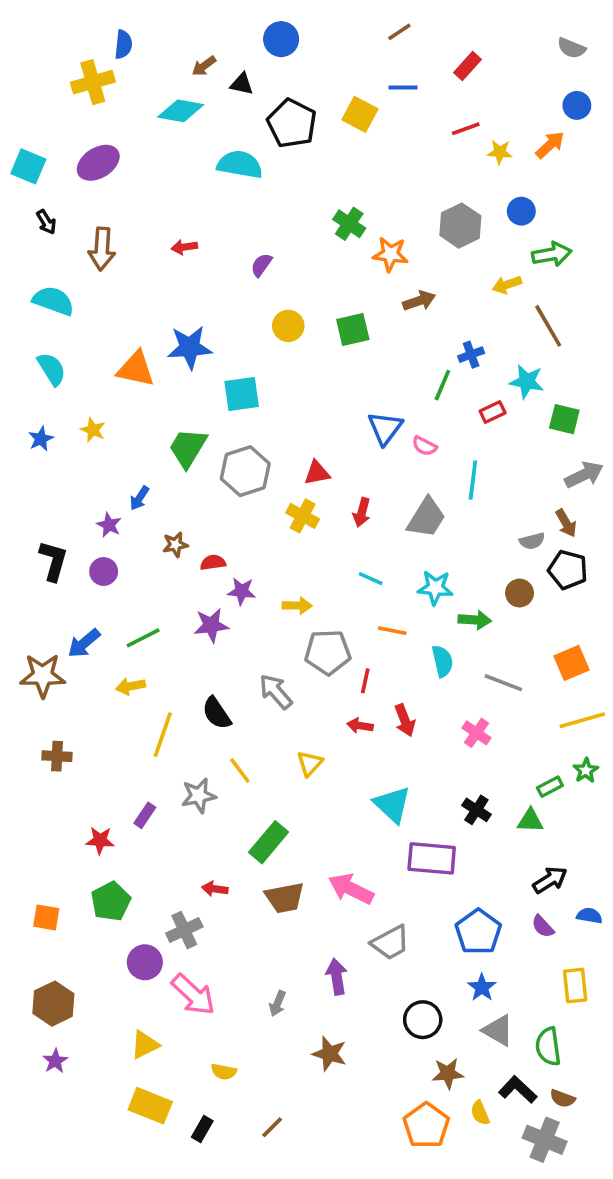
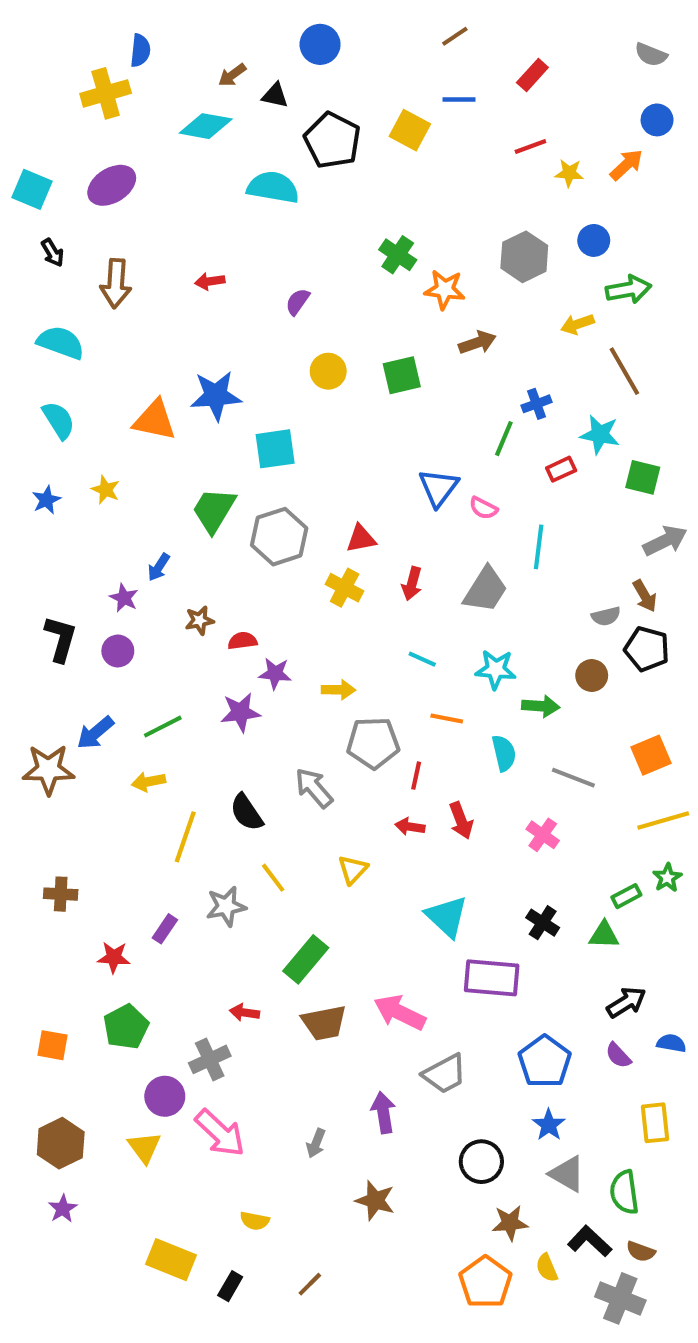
brown cross: (57, 756) -> (61, 894), moved
yellow triangle: (145, 1045) -> (144, 1147), moved, turned -40

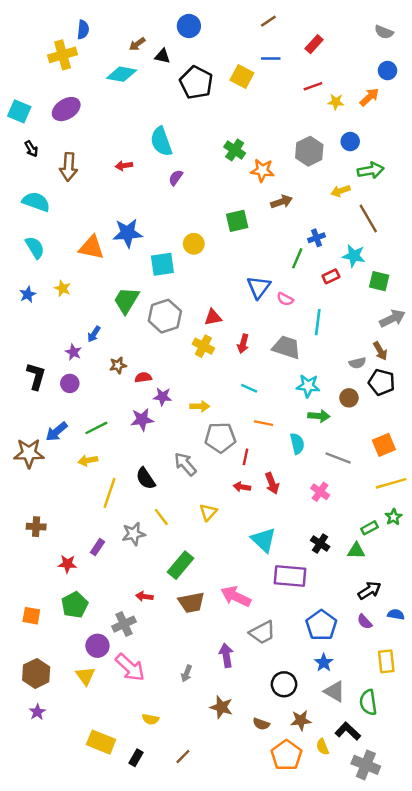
cyan semicircle: (273, 187) -> (161, 142), moved, turned -120
yellow circle: (328, 371) -> (194, 244), moved
gray trapezoid: (485, 590) -> (286, 347), turned -104
cyan star: (496, 669) -> (308, 386), moved
brown semicircle: (641, 1251) -> (261, 724), moved

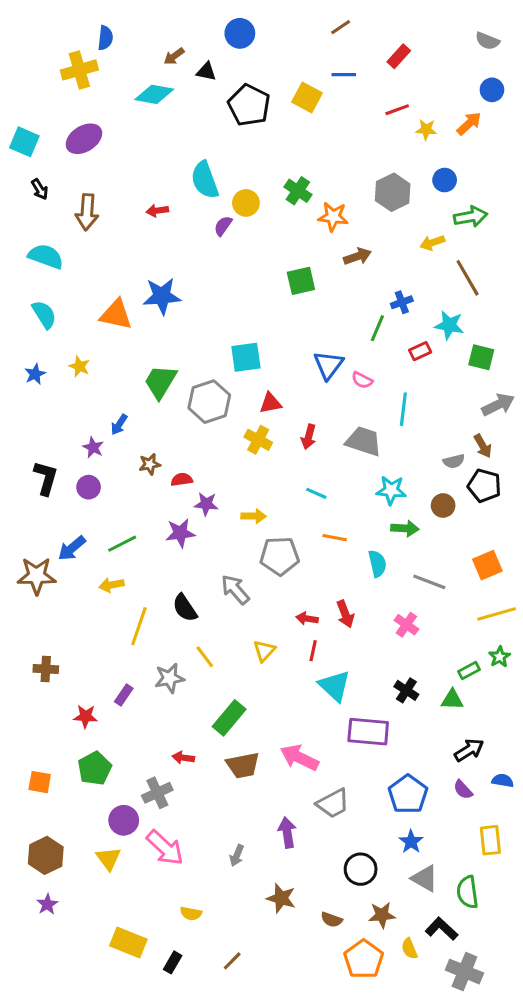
yellow circle: (194, 244) -> (246, 203), moved
cyan square: (162, 264) -> (246, 357), moved
red line: (245, 457) -> (313, 651), moved

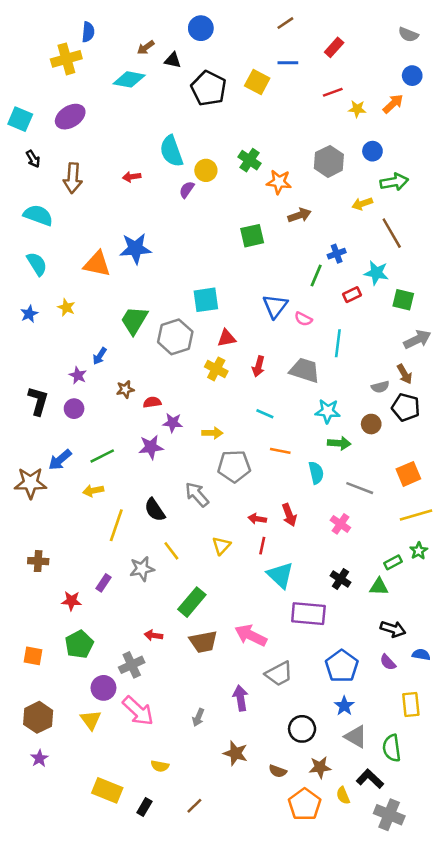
black arrow: (469, 750) -> (393, 629), turned 50

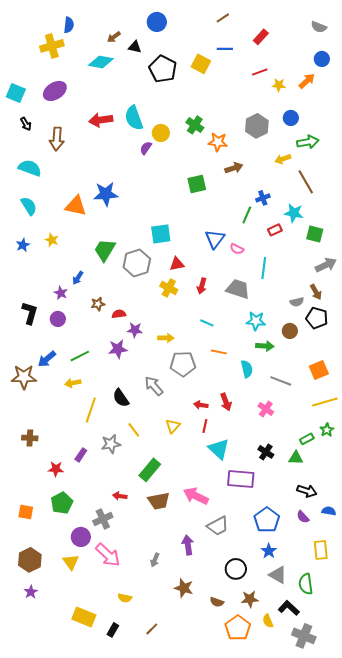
red arrow: (132, 177) -> (101, 120), moved, size x1.6

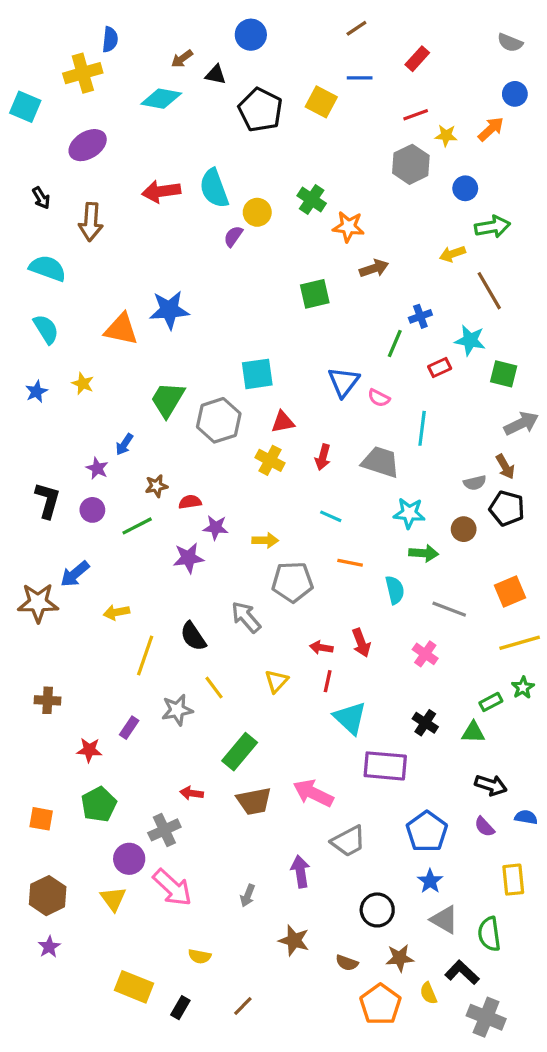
cyan square: (16, 93) -> (25, 107), moved
gray hexagon: (257, 126) -> (411, 164), moved
green line: (80, 356) -> (137, 526), moved

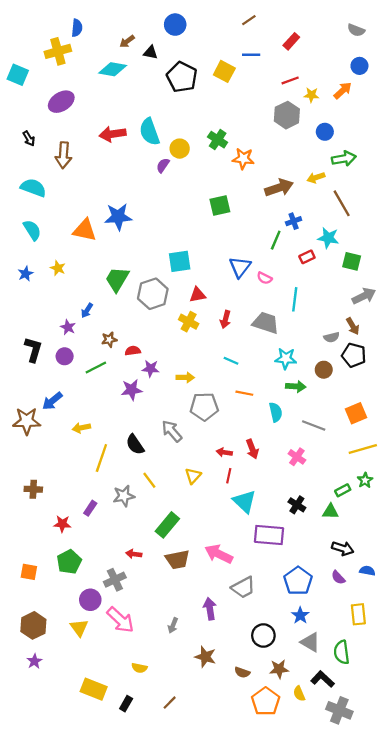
brown arrow: (374, 268) -> (279, 188), moved, size x1.4

